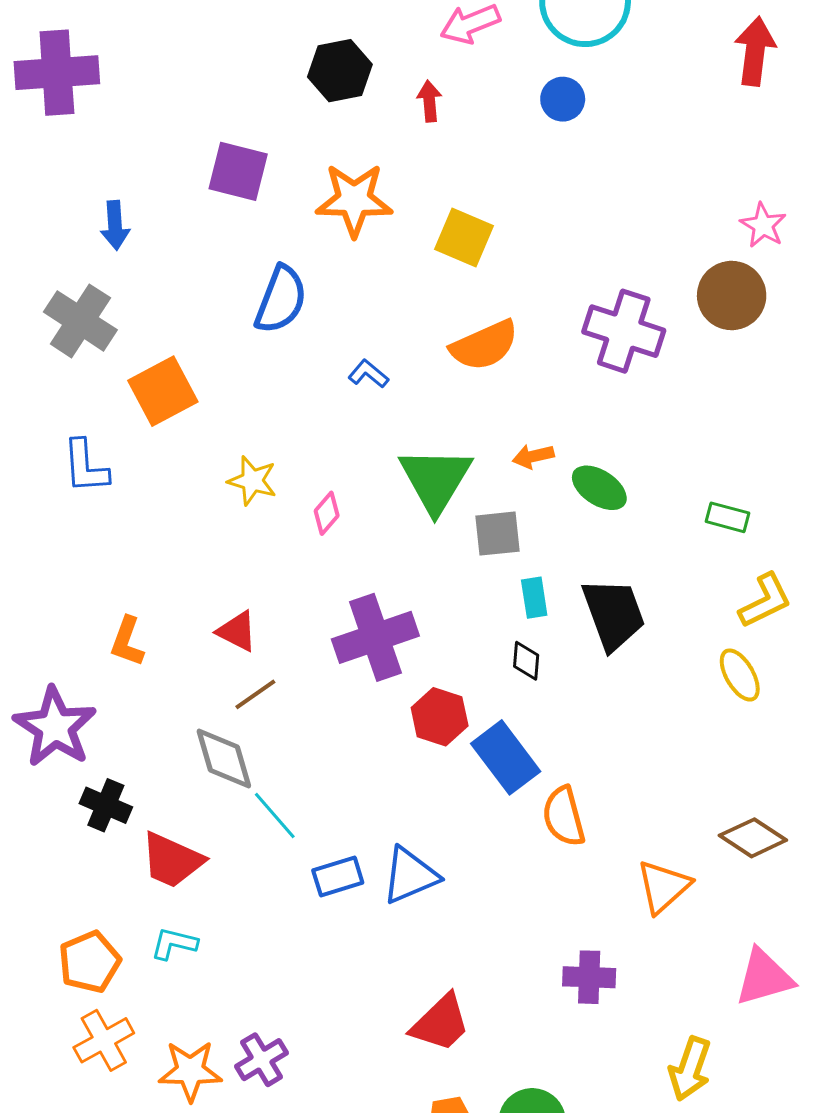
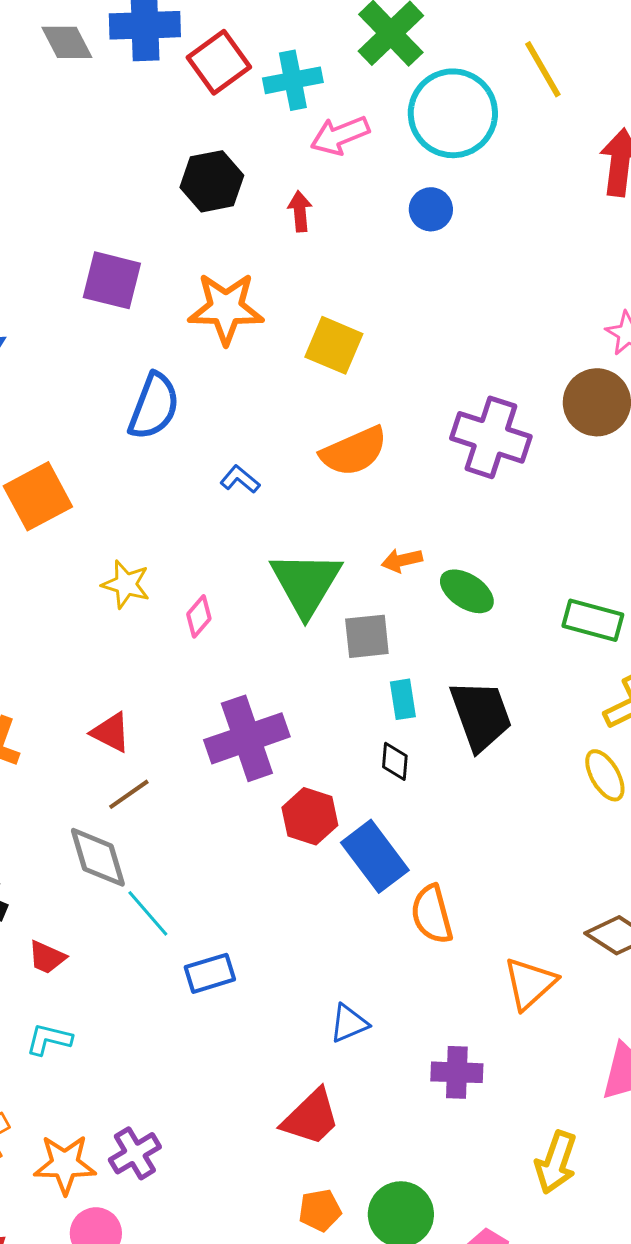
green rectangle: (728, 517) -> (593, 620), size x1.4
red trapezoid: (172, 860) -> (47, 957), size x0.6
blue triangle: (410, 875) -> (349, 1023), moved, size x0.7

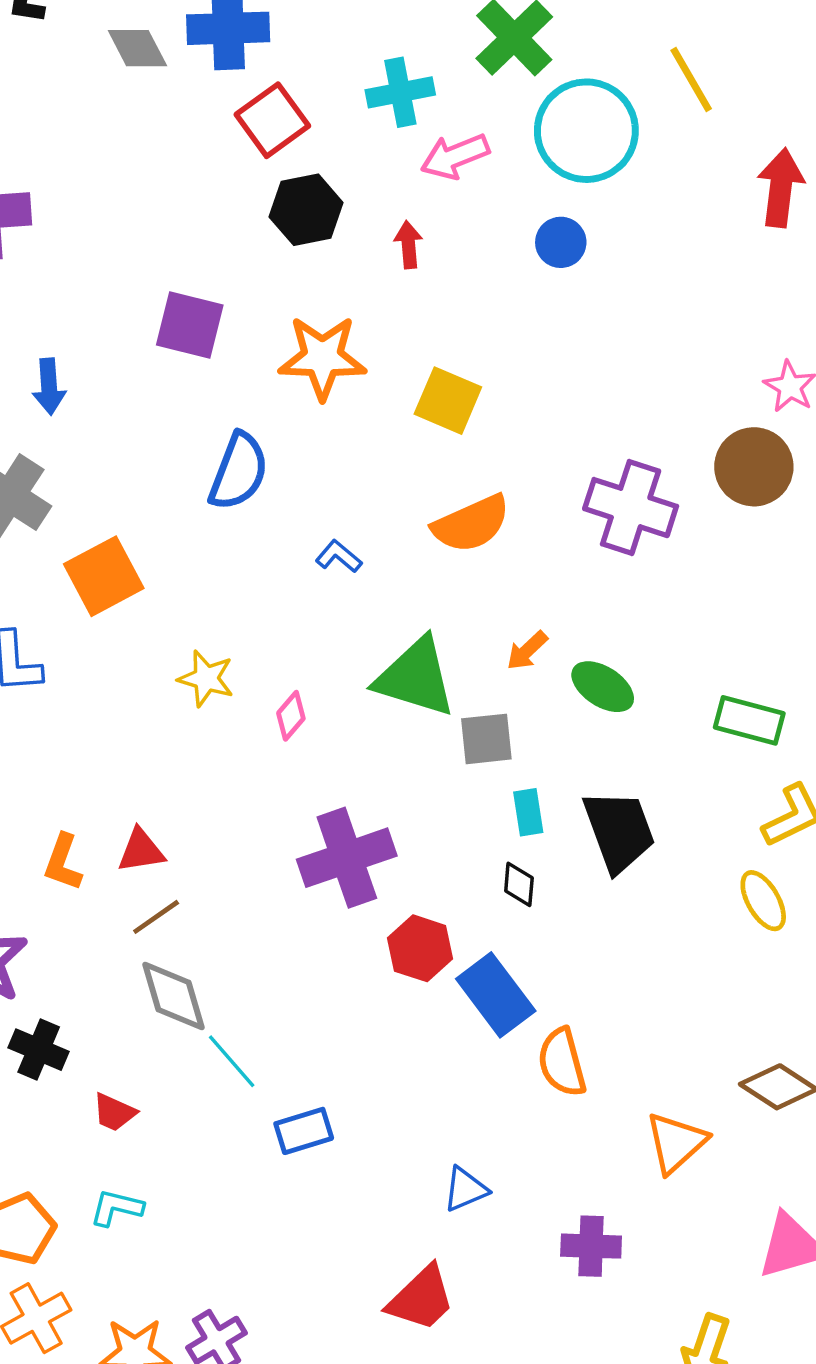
red square: (219, 62) -> (272, 120), moved
orange arrow: (402, 560) -> (527, 651), turned -30
green triangle: (306, 583) -> (415, 677), turned -44
red triangle: (111, 732) -> (141, 851), moved, turned -36
brown line: (129, 794) -> (156, 917), moved

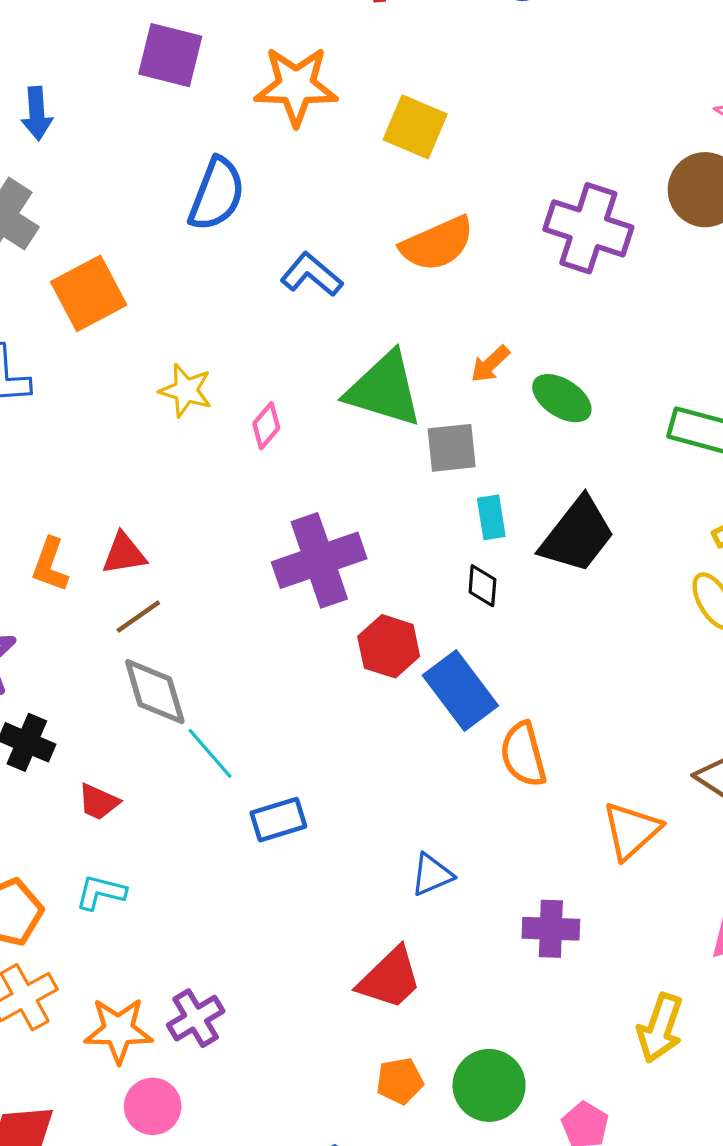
blue L-shape: (339, 556) -> (311, 275), size x1.4
black trapezoid: (619, 831) -> (577, 535), turned 58

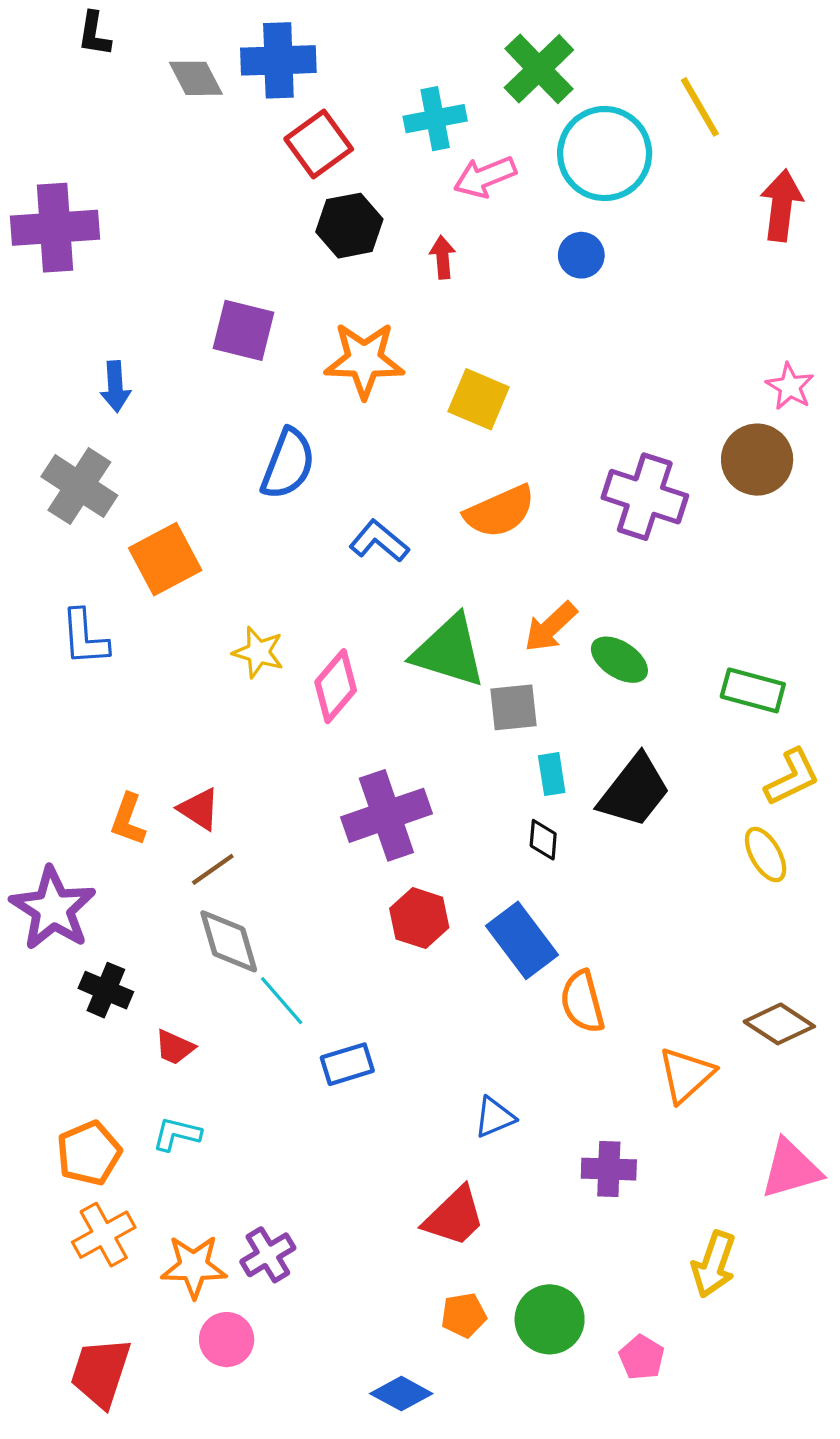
orange arrow: (490, 364) -> (551, 627), size x1.4
pink diamond: (266, 426) -> (336, 686), size x1.6
red triangle: (124, 554) -> (199, 809), turned 42
red hexagon: (389, 646) -> (419, 918), moved

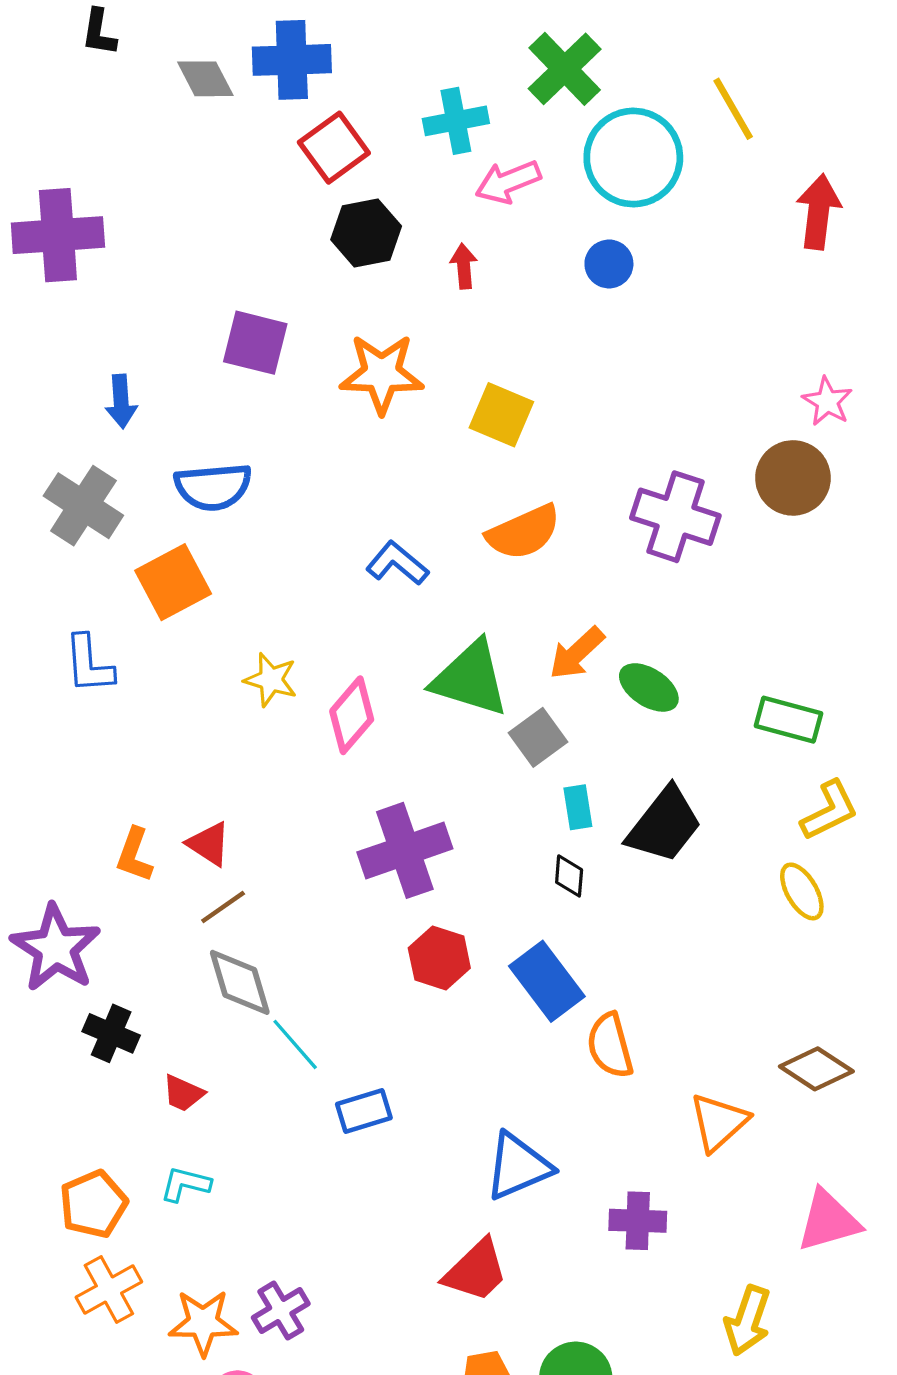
blue semicircle: (288, 464) -> (213, 487), moved, turned 64
gray square: (514, 707) -> (538, 737), turned -30
blue triangle: (494, 1117) -> (518, 1166), size x1.6

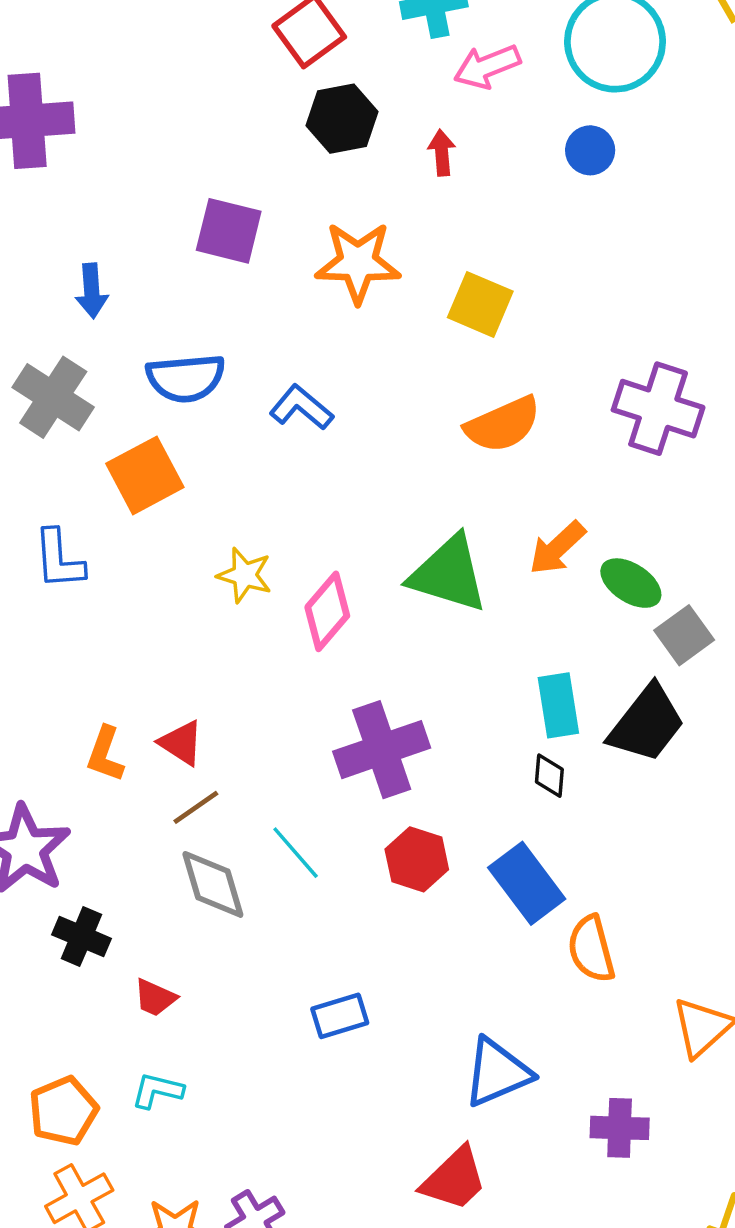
blue L-shape: (397, 563) -> (301, 407), moved
gray square: (538, 737) -> (684, 635), moved
cyan rectangle: (578, 807) -> (558, 705), size x1.4
cyan line: (295, 1044) -> (296, 853), moved

